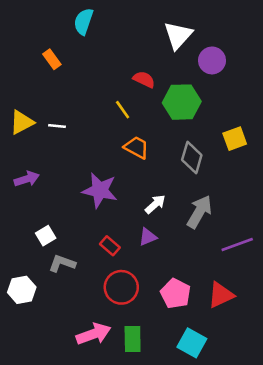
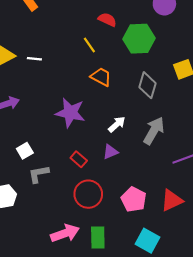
gray L-shape: (62, 263) -> (39, 174), turned -30

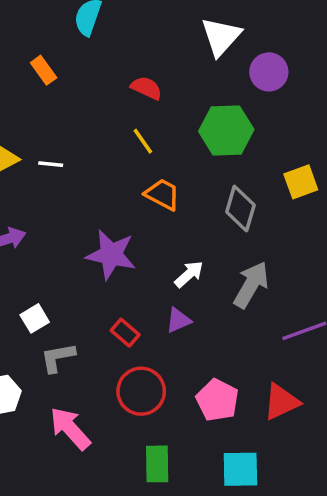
red semicircle: (107, 20) -> (146, 88), moved
pink arrow: (65, 233) -> (70, 428), moved, turned -112
cyan square: (147, 241) -> (240, 469), turned -30

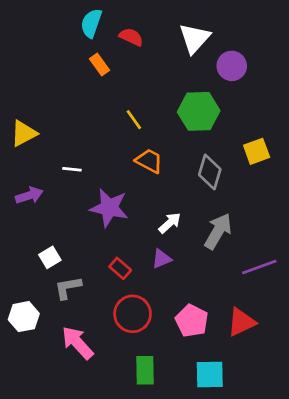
orange rectangle: (44, 70) -> (99, 65), moved
red semicircle: (146, 88) -> (131, 37), moved
white line: (51, 164) -> (72, 169), moved

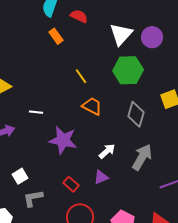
white triangle: (195, 38) -> (121, 34), moved

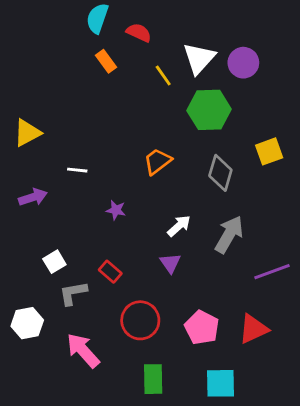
yellow line: (81, 76) -> (163, 76), moved
orange trapezoid: (92, 106) -> (157, 161), turned -65
purple star: (63, 140) -> (116, 210), size x0.5
purple triangle: (101, 177) -> (170, 263), turned -42
red rectangle: (71, 184) -> (110, 272), moved

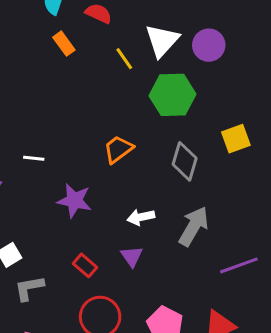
purple star: (116, 210) -> (74, 201), size x1.6
white arrow: (179, 226) -> (141, 217), turned -150
red rectangle: (110, 272) -> (85, 265), moved

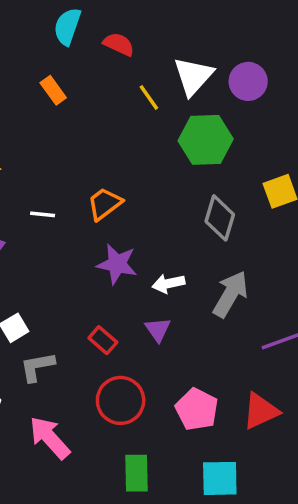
orange rectangle: (64, 44) -> (53, 90), moved
orange trapezoid: (118, 149) -> (105, 204), moved
purple star: (74, 201) -> (117, 264), moved

